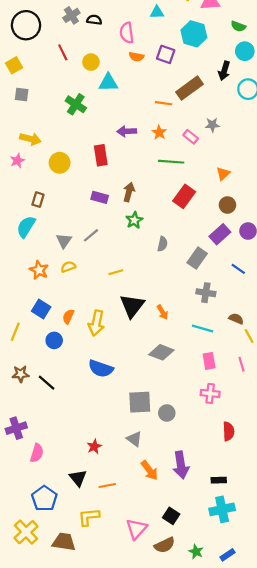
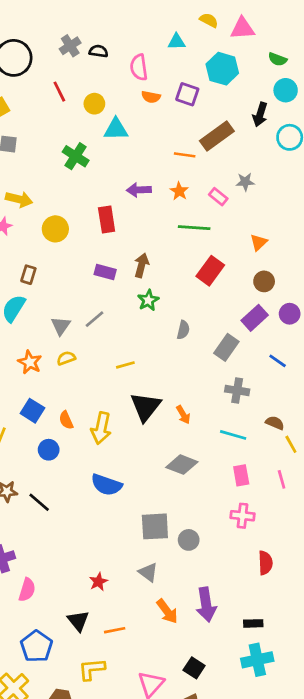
orange semicircle: (68, 317) -> (66, 420), turned -48

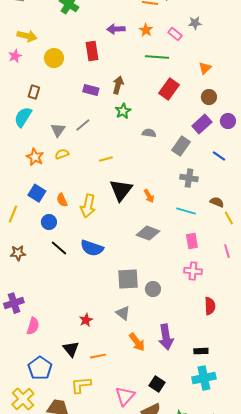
gray semicircle: (183, 330) -> (149, 133), turned -96
pink line: (282, 479) -> (227, 251), moved
black line: (39, 502) -> (59, 248), moved

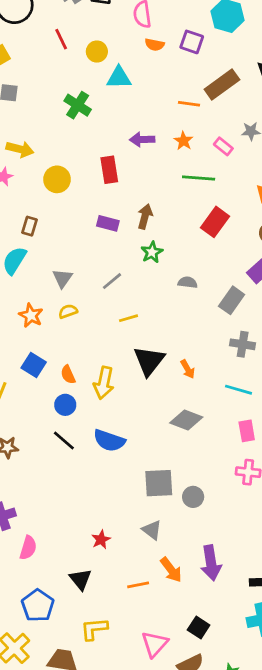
gray line: (83, 125) -> (112, 281), moved
blue circle: (49, 222) -> (65, 405), moved
orange line: (98, 356) -> (138, 585), moved

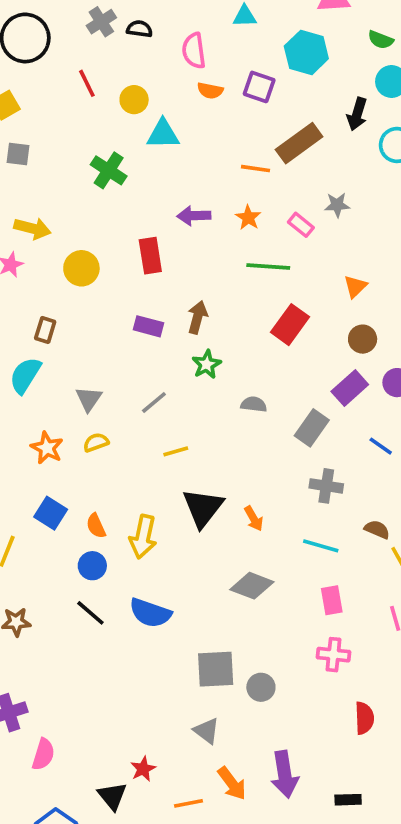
red star: (101, 540) -> (143, 769), moved

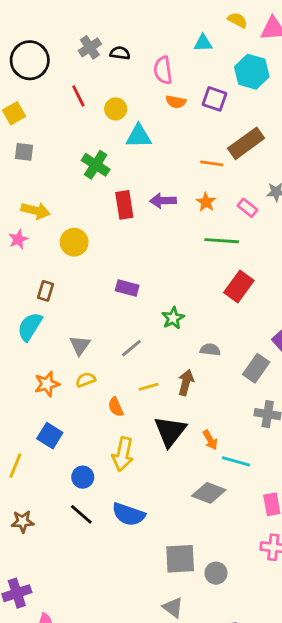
red rectangle: (150, 256) -> (124, 205), moved
brown arrow: (197, 317) -> (186, 383), moved
orange star: (47, 448) -> (47, 384), turned 30
orange semicircle: (96, 526) -> (116, 407), moved
cyan line: (321, 546) -> (236, 461), moved

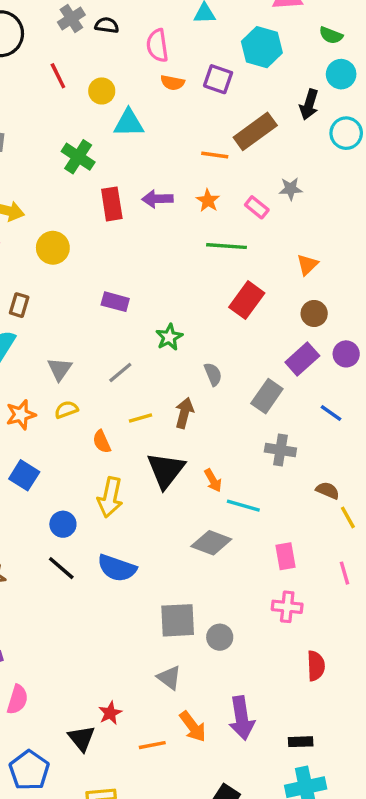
gray semicircle: (210, 350) -> (213, 374), turned 60

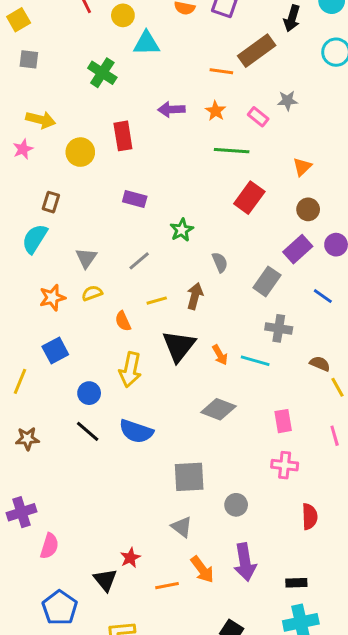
black arrow: (309, 104) -> (292, 18), moved
red rectangle: (112, 204) -> (123, 136), moved
blue square: (24, 475) -> (55, 350), turned 30
cyan line: (243, 506) -> (255, 361), moved
gray circle: (220, 637) -> (236, 505), moved

